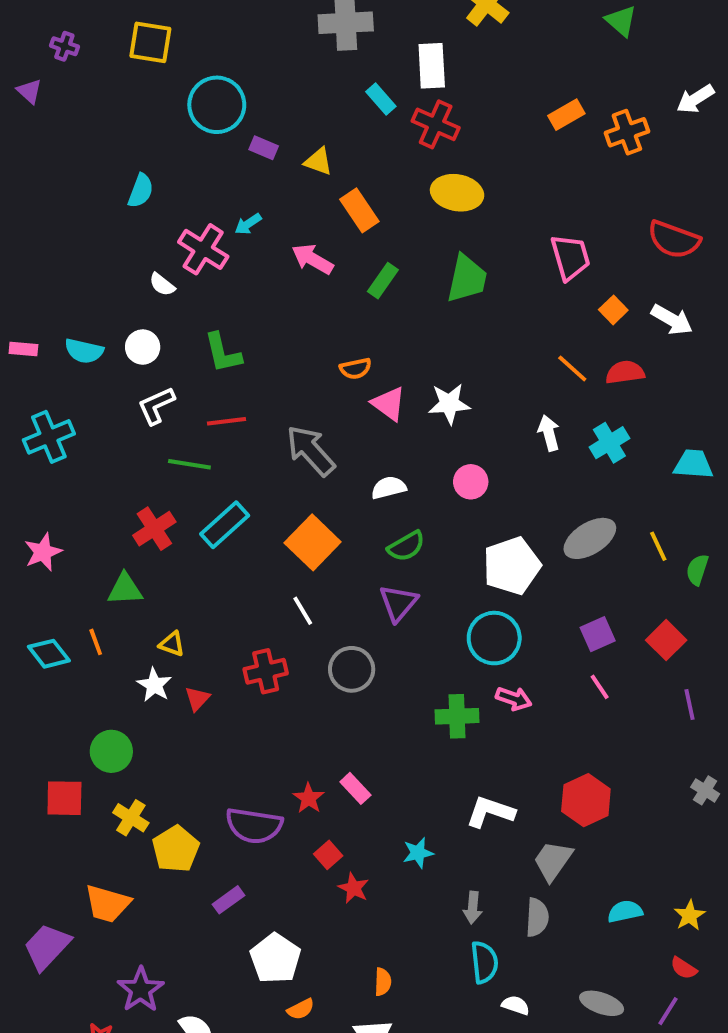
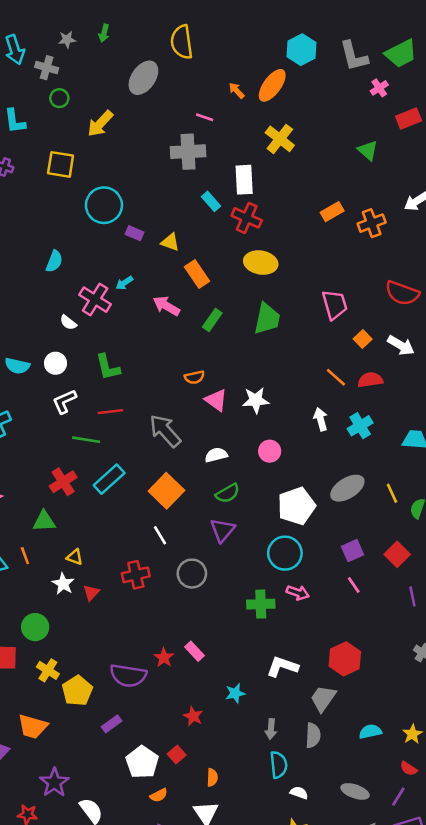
red square: (328, 855) -> (177, 754), moved

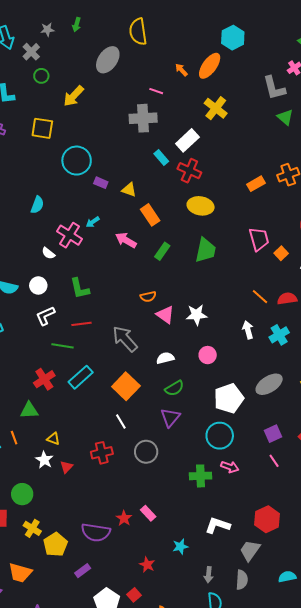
gray L-shape: (354, 56) -> (274, 88), moved
gray cross: (47, 68) -> (31, 52), turned 30
white rectangle: (244, 180) -> (187, 140), turned 50
orange rectangle: (332, 212) -> (256, 184), moved
orange square: (363, 339) -> (281, 253), moved

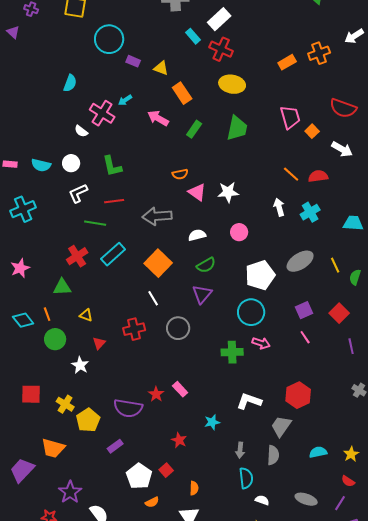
gray arrow: (125, 339) -> (157, 216), turned -52
white star: (44, 460) -> (80, 365), moved
green circle: (22, 494) -> (55, 339), moved

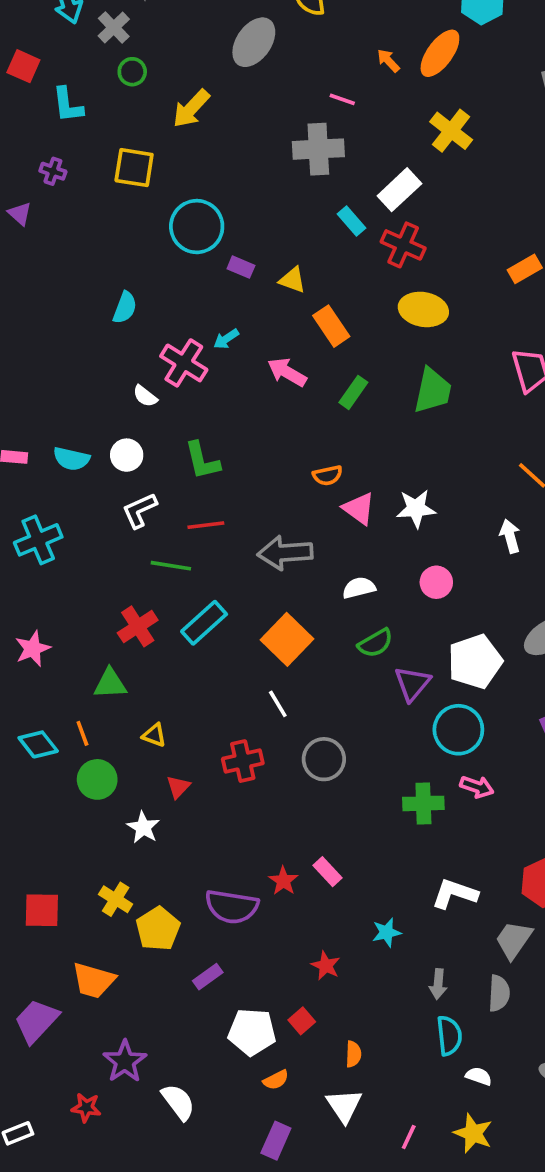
purple triangle: (202, 294) -> (412, 684), moved
red square: (31, 394) -> (42, 910), moved
white pentagon: (139, 476) -> (252, 1032), turned -30

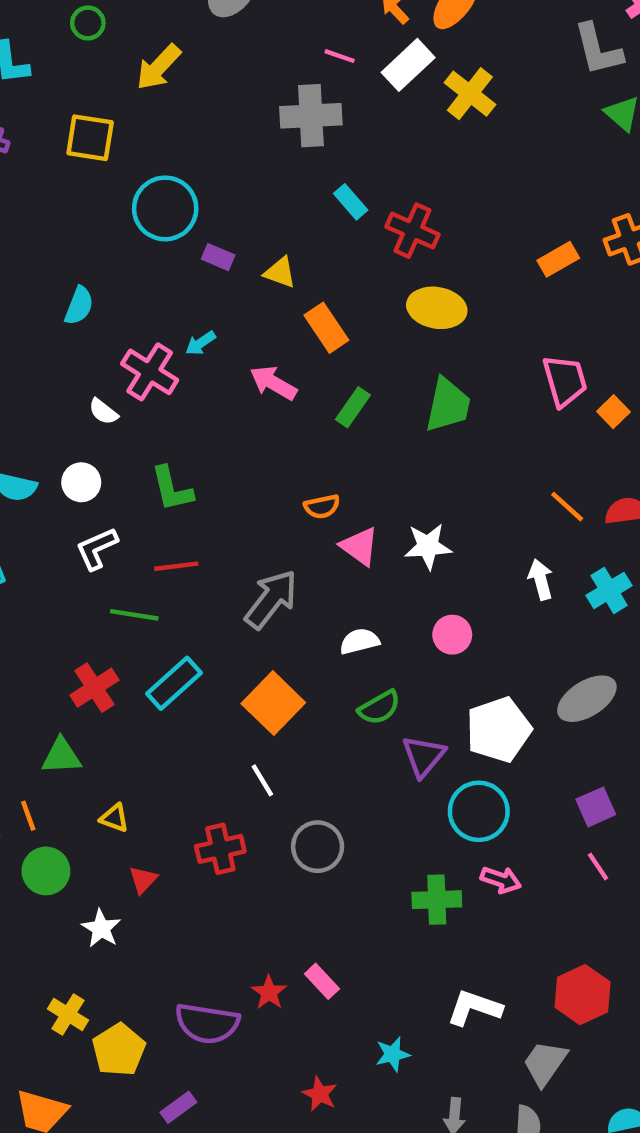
white rectangle: (399, 190) -> (408, 65), moved
gray arrow: (285, 553) -> (271, 599), turned 132

